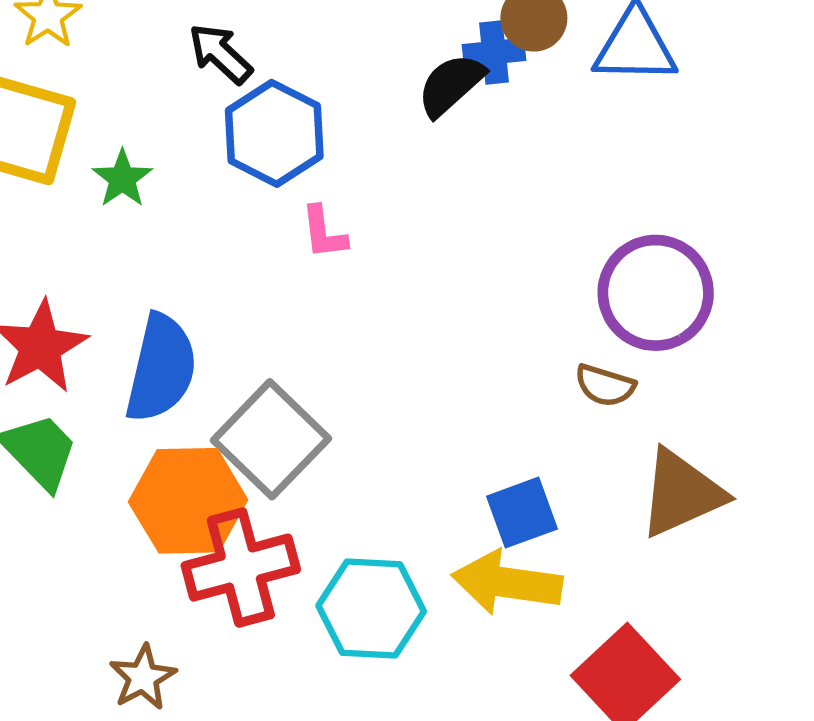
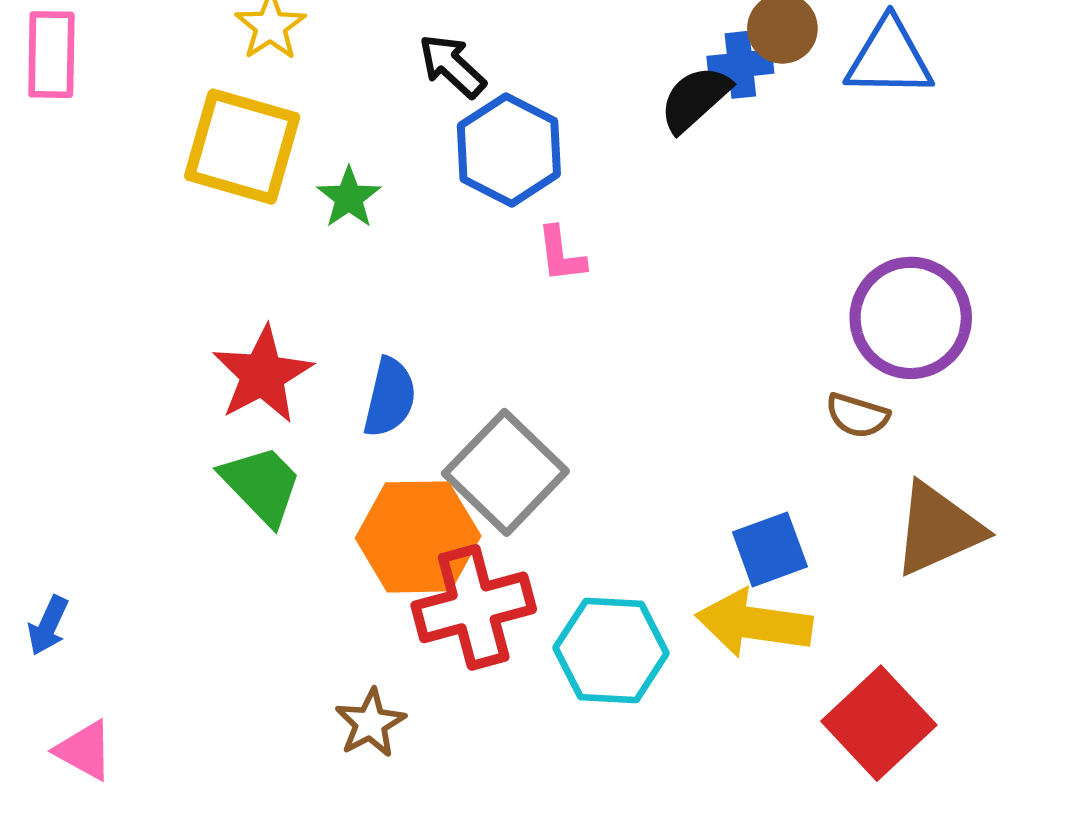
blue semicircle: (161, 368) -> (390, 397), size x0.7

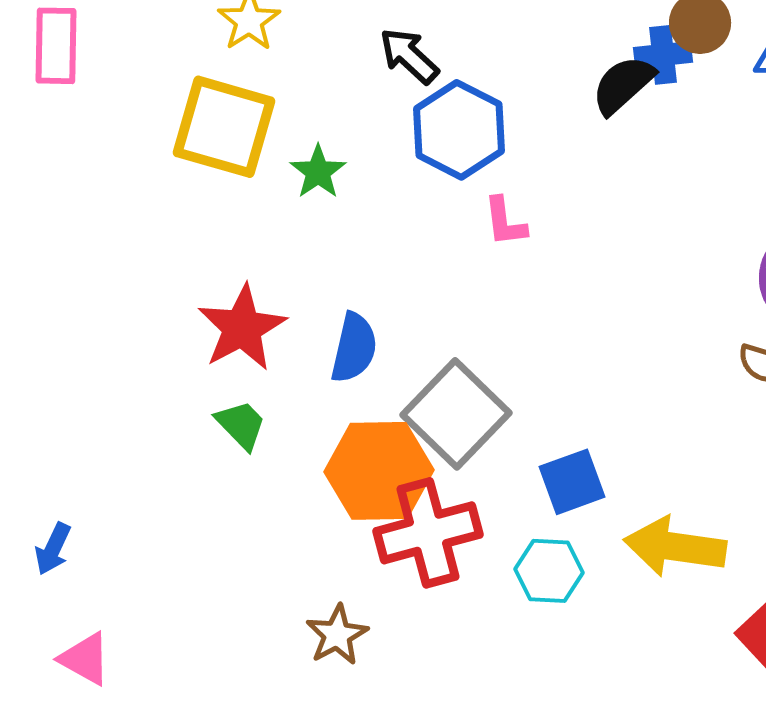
green trapezoid: (261, 485) -> (241, 425), size x0.7
blue square: (770, 549) -> (572, 482), moved
cyan hexagon: (611, 650) -> (549, 571), size x0.7

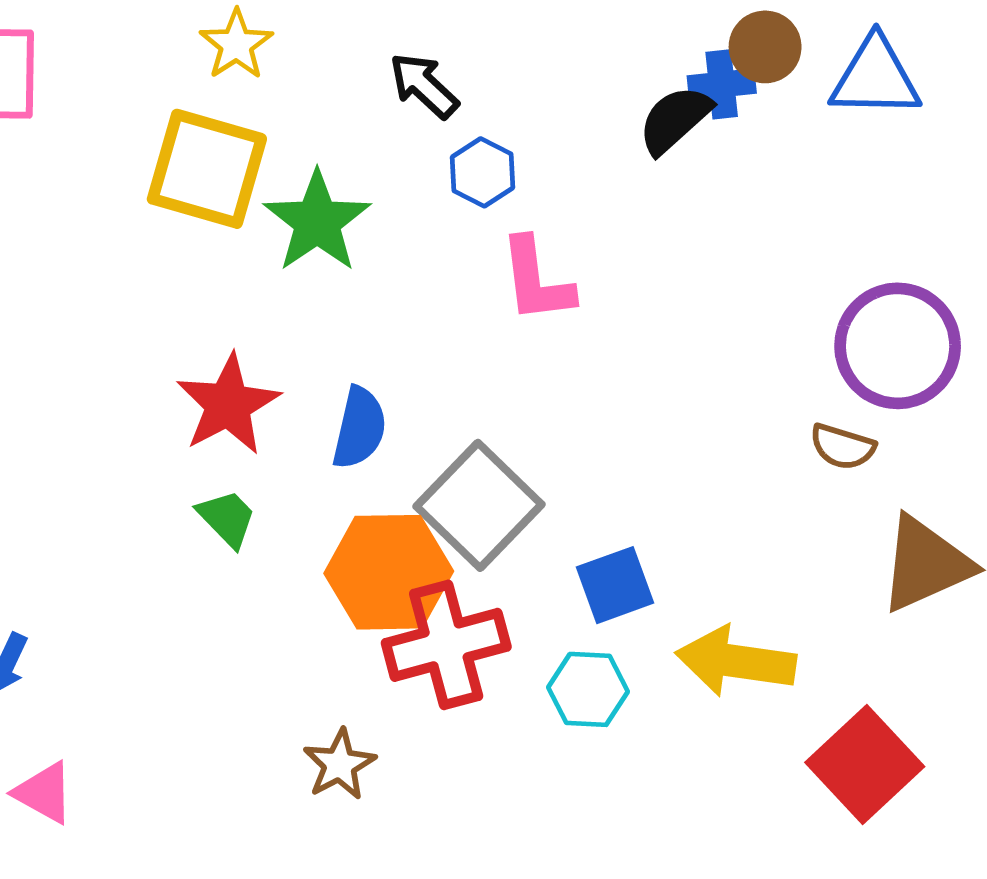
blue hexagon: (459, 130) -> (483, 172), size x0.6
green star: (318, 172) -> (317, 222), size x1.6
pink L-shape: (505, 222) -> (536, 280), size x1.5

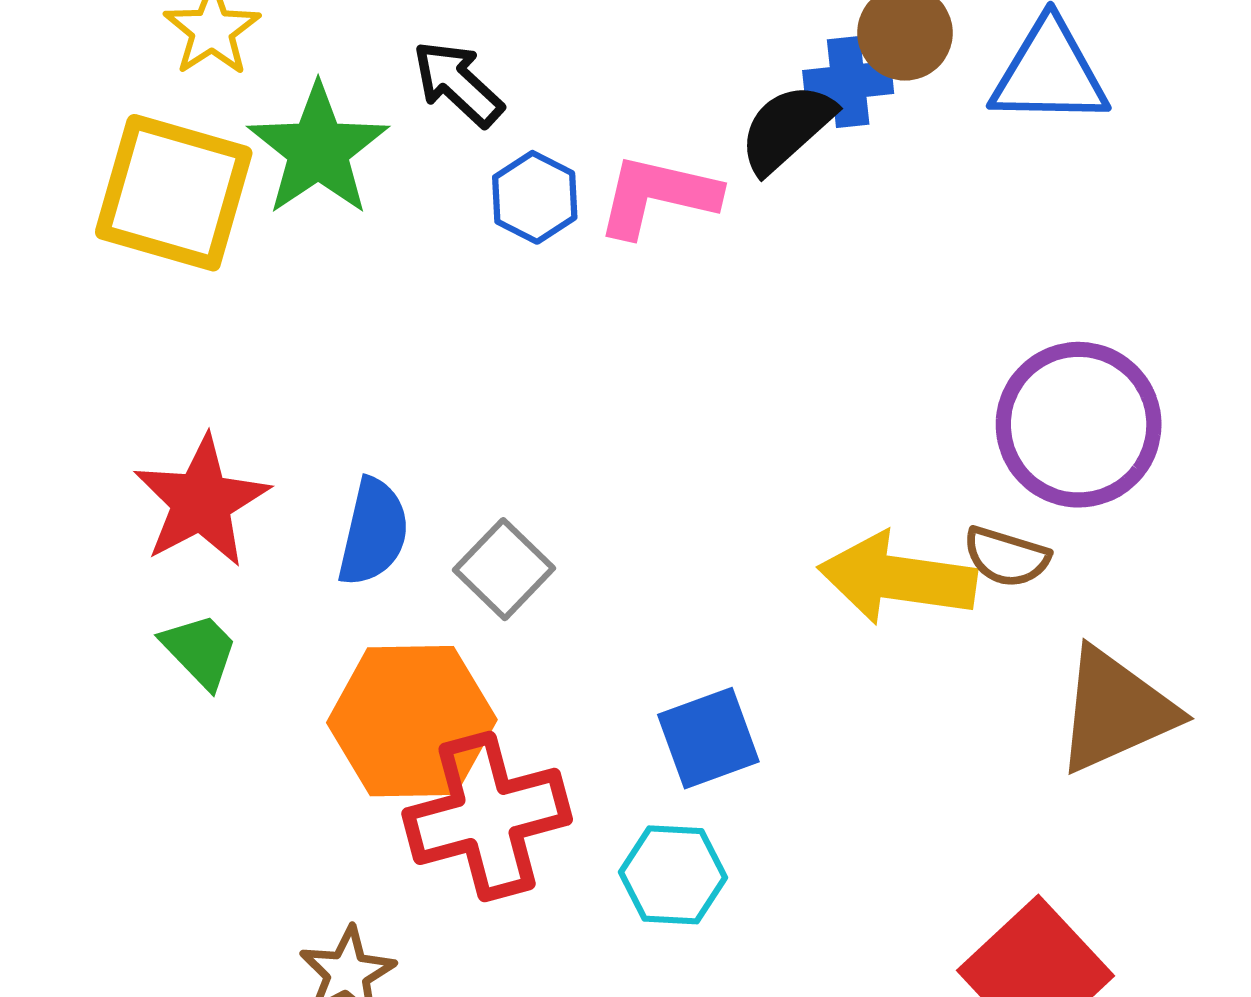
green star: (317, 222) -> (318, 150), moved
pink L-shape: (536, 280) -> (658, 196), moved, turned 110
gray square: (479, 505) -> (504, 569), moved, size x0.6
yellow arrow: (736, 661) -> (897, 578), moved

